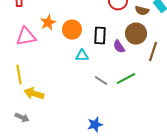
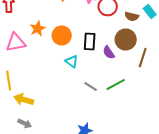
cyan triangle: (82, 56) -> (72, 62), turned 40
gray arrow: (22, 118) -> (25, 124), moved

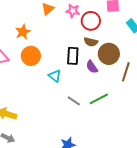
brown semicircle: (132, 16) -> (91, 42), moved
orange star: (38, 28) -> (23, 32), moved
orange circle: (62, 36) -> (31, 56), moved

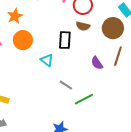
brown circle: (109, 54) -> (113, 28), moved
purple semicircle: (92, 67) -> (97, 63), moved
green line: (99, 99) -> (84, 99), moved

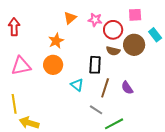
orange star: (15, 16) -> (56, 41), moved
brown circle: (113, 28) -> (134, 45), moved
brown line: (118, 56) -> (105, 88), moved

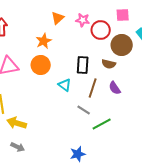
brown semicircle: (113, 51) -> (109, 64), moved

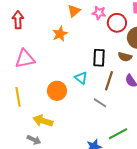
orange circle: (41, 65) -> (57, 91), moved
yellow arrow: (17, 123) -> (43, 121), moved
green line: (102, 124) -> (118, 134), moved

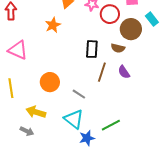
pink triangle: (25, 59) -> (18, 50), turned 35
cyan triangle: (81, 78) -> (74, 119), moved, size x1.5
gray line: (100, 103) -> (79, 94), moved

